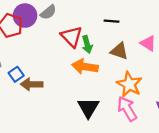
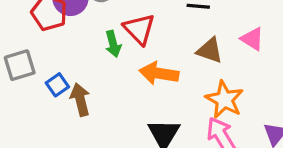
green arrow: (87, 44) -> (113, 44), moved
brown arrow: (32, 84) -> (80, 100), turned 75

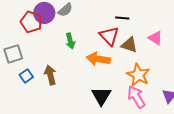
red triangle: (139, 29) -> (109, 36), moved
blue square: (57, 85) -> (26, 76), moved

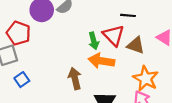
red pentagon: (31, 22) -> (18, 33), moved
green arrow: (70, 41) -> (94, 41), moved
brown arrow: (50, 75) -> (75, 78), moved

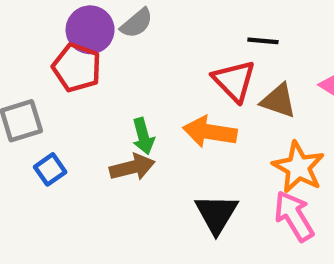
red pentagon: (18, 33) -> (77, 67), moved
green arrow: (94, 41) -> (143, 136), moved
brown arrow: (75, 78) -> (132, 167), moved, turned 90

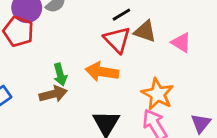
black line: (263, 41) -> (121, 15), moved, turned -36
brown triangle: (278, 101) -> (145, 31), moved

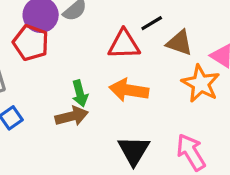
red triangle: (117, 40) -> (124, 44), moved, turned -48
orange star: (158, 94) -> (201, 84), moved

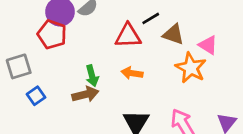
orange arrow: (129, 90) -> (132, 73), size x0.7

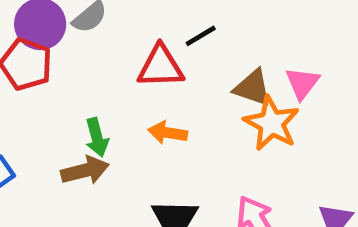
brown triangle: (173, 34) -> (253, 88), moved
pink triangle: (208, 45) -> (302, 83), turned 35

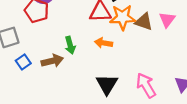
orange star: (272, 123) -> (123, 17), moved, turned -30
brown arrow: (85, 170) -> (52, 61), moved

